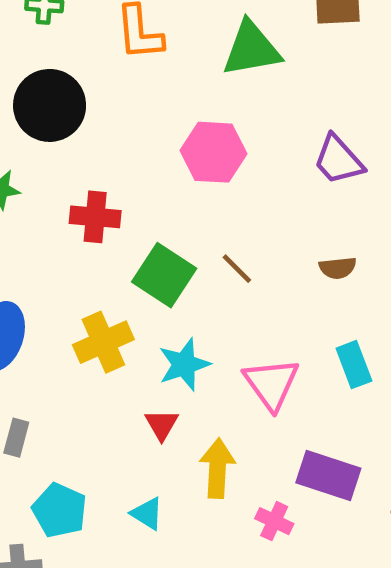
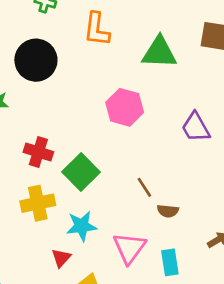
red cross: (95, 217) -> (38, 152), moved
brown semicircle: (338, 268) -> (168, 211), moved
brown line: (237, 269) -> (144, 187), moved
cyan rectangle: (354, 365) -> (170, 262), moved

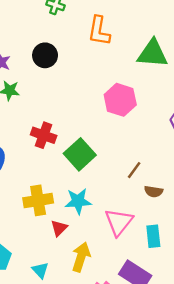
black circle: (36, 60) -> (45, 55), size x0.7
brown line: (144, 187) -> (134, 170), turned 66
yellow cross: (38, 203) -> (38, 200), moved

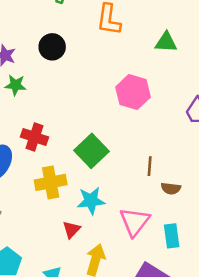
green triangle: (152, 54) -> (166, 42), size x0.7
red cross: (44, 135) -> (35, 137), moved
brown line: (134, 170) -> (150, 166), turned -30
yellow cross: (38, 200) -> (51, 182), moved

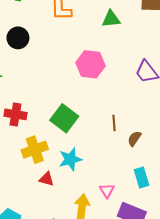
brown semicircle: (171, 188) -> (134, 139), turned 126
pink triangle: (135, 222) -> (107, 191), moved, size x0.6
red triangle: (71, 230) -> (47, 179), moved, turned -49

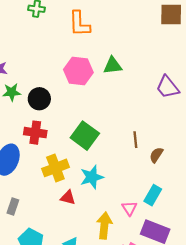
green triangle: (111, 19) -> (113, 66), moved
black circle: (18, 38) -> (39, 99), moved
pink hexagon: (90, 64) -> (78, 71), moved
cyan rectangle: (141, 177) -> (153, 195), moved, turned 48

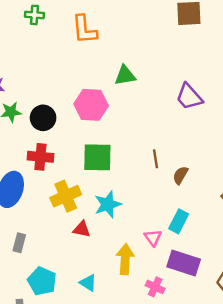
pink hexagon: (78, 71) -> (91, 105), moved
green square: (85, 136) -> (97, 157), turned -32

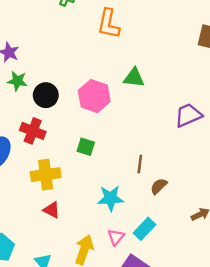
purple trapezoid: (189, 97) -> (188, 115), turned 92
green square: (97, 157) -> (86, 147), size x0.6
cyan star: (108, 204) -> (110, 198), moved

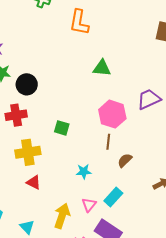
pink hexagon: (94, 96) -> (112, 114), moved
red cross: (33, 131) -> (16, 115), turned -30
cyan star: (110, 198) -> (84, 172), size x0.7

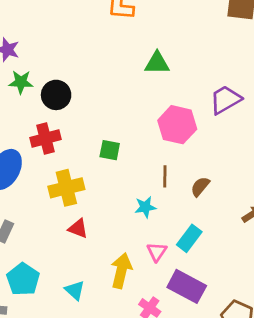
brown line: (108, 142) -> (165, 176), moved

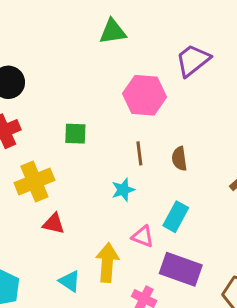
brown semicircle: (200, 187) -> (179, 159), turned -40
pink triangle: (157, 252) -> (143, 236), turned -35
cyan triangle: (75, 290) -> (70, 281), moved

